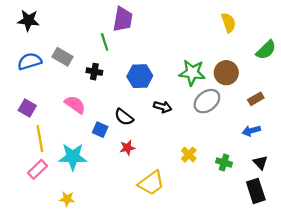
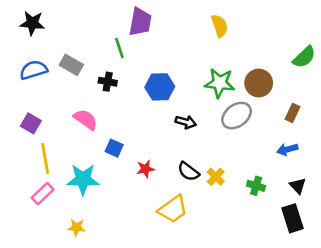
yellow semicircle: (229, 23) -> (220, 26), moved
brown rectangle: (256, 99) -> (293, 113), turned -35
black semicircle: (124, 117) -> (188, 172), moved

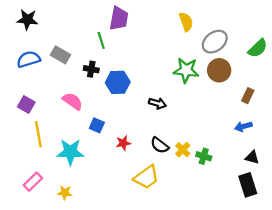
blue hexagon: (160, 87) -> (118, 82), moved
gray ellipse: (237, 116) -> (215, 42), moved
green cross: (256, 186) -> (204, 156), moved
black triangle: (298, 186) -> (252, 157), turned -32
pink rectangle: (43, 194) -> (33, 182), moved

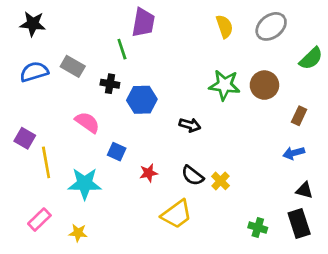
gray ellipse: (215, 42) -> (271, 26), moved
purple square: (26, 104) -> (25, 138), moved
green cross: (204, 156) -> (258, 228), moved

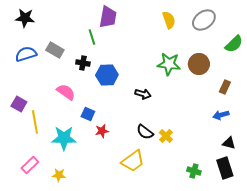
red star: (149, 173) -> (102, 131), moved

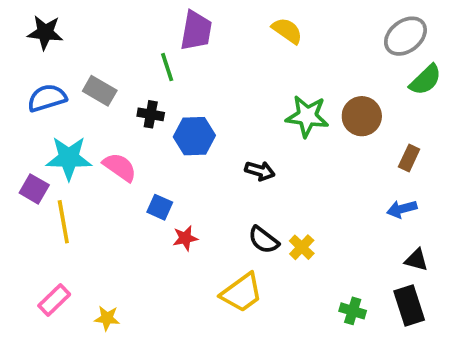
yellow semicircle: (169, 20) -> (287, 31), moved, turned -36
gray ellipse: (204, 20) -> (405, 36), moved
cyan star: (64, 138) -> (69, 158), moved

